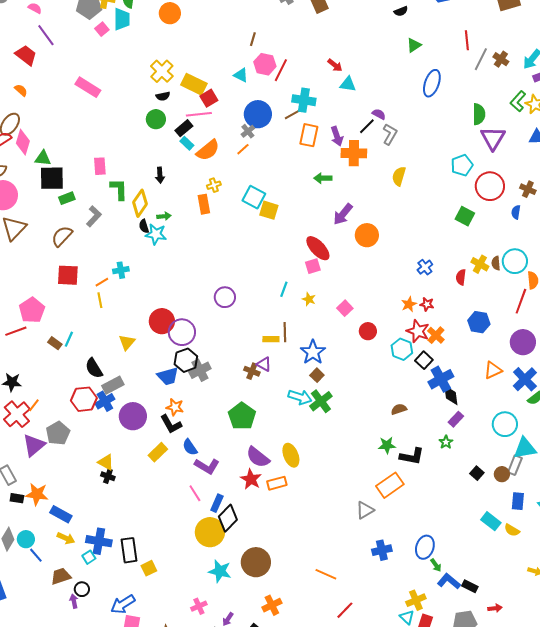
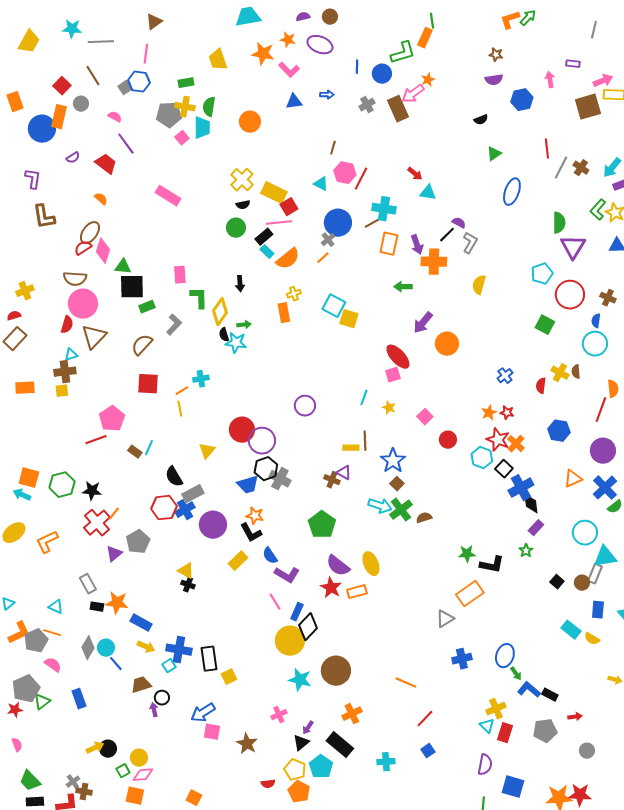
cyan circle: (515, 261) -> (595, 344), moved
gray cross: (200, 370) -> (280, 479), turned -35
brown semicircle: (399, 409) -> (424, 518), moved
purple triangle: (34, 445) -> (114, 554), size x0.7

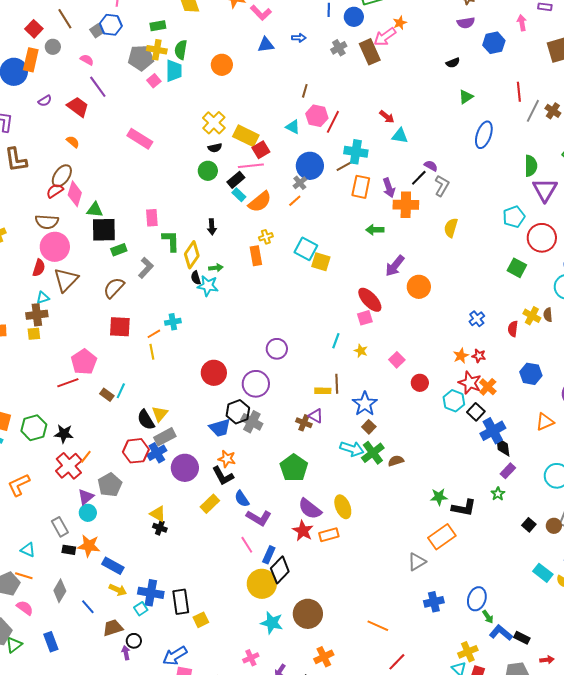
purple circle: (262, 441) -> (256, 384), moved
yellow triangle: (207, 451) -> (160, 414), moved
cyan circle: (106, 648) -> (88, 513), moved

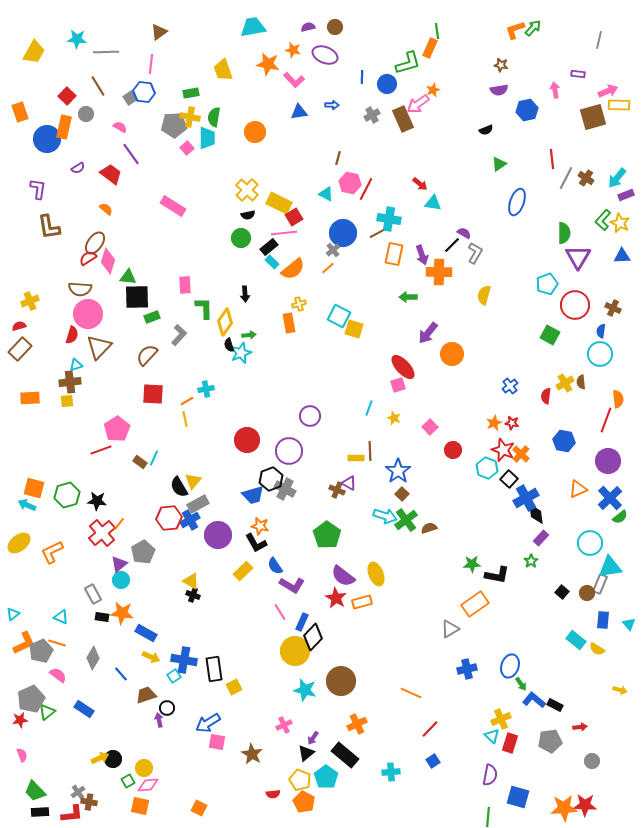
cyan star: (208, 286) -> (241, 353), turned -30
yellow cross: (532, 316) -> (565, 383), turned 30
blue rectangle: (51, 642) -> (84, 709), turned -36

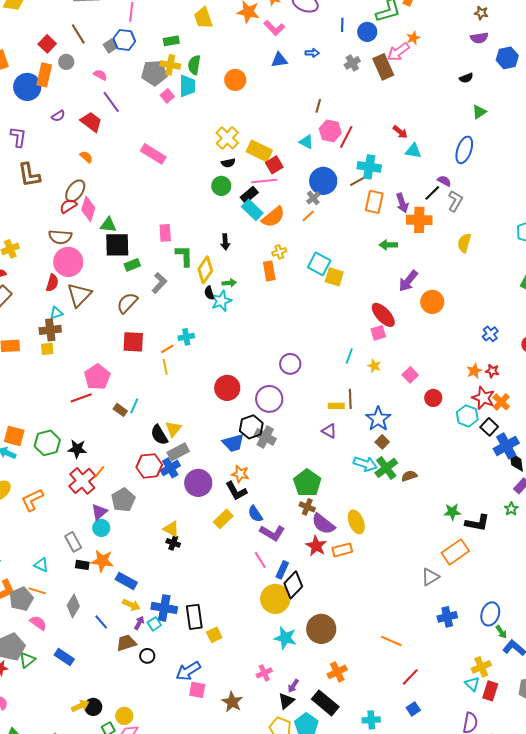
blue ellipse: (517, 202) -> (464, 150), moved
cyan rectangle: (272, 262) -> (252, 210), size x1.5
brown cross: (337, 490) -> (307, 507), moved
purple arrow: (159, 720) -> (139, 623), moved, turned 40

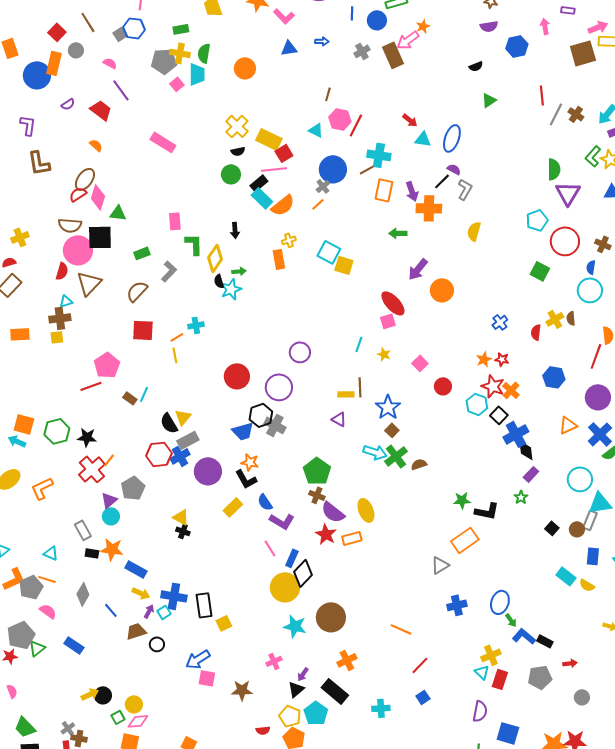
blue ellipse: (464, 150) -> (452, 138), moved
black square: (117, 245) -> (100, 237), moved
brown star: (232, 702) -> (242, 690), turned -30

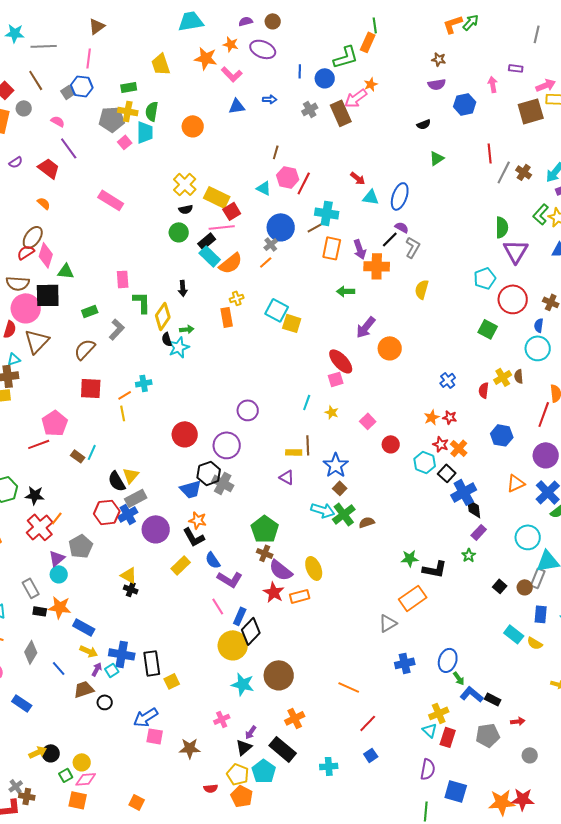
red star: (493, 386) -> (441, 444), size x0.7

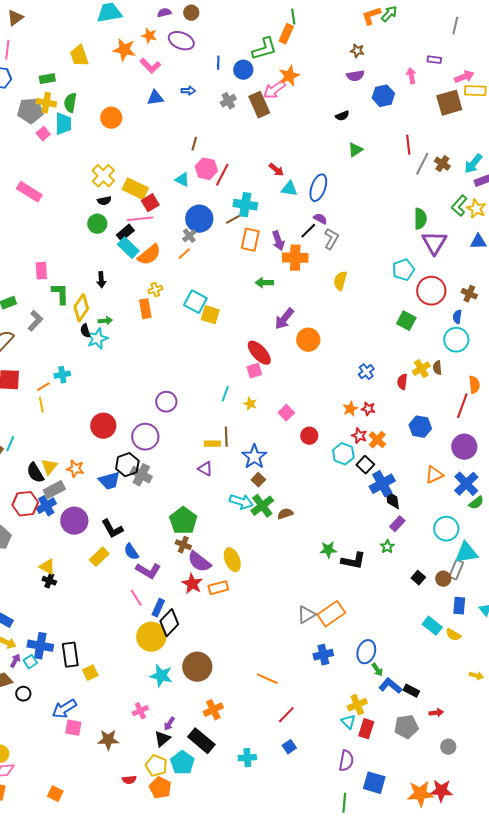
orange star: (371, 84) -> (289, 76), size x1.5
orange star: (198, 520) -> (75, 469), moved
orange rectangle: (413, 598) -> (331, 614), moved

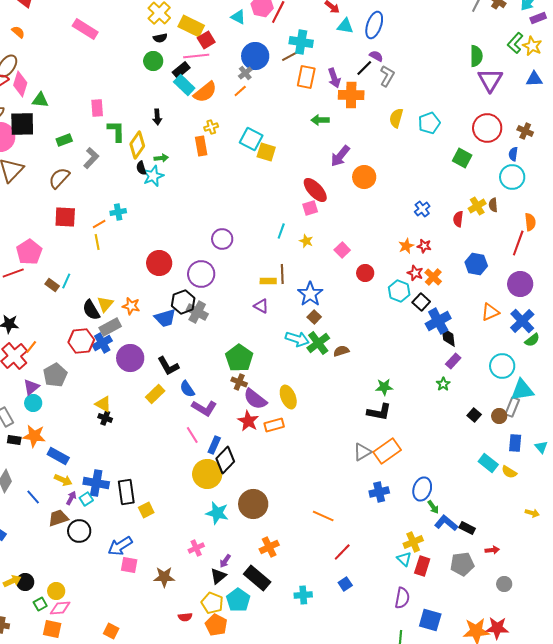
cyan pentagon: (403, 270) -> (429, 123), moved
black L-shape: (353, 561) -> (379, 412), moved
black circle: (23, 694) -> (79, 531), size x1.5

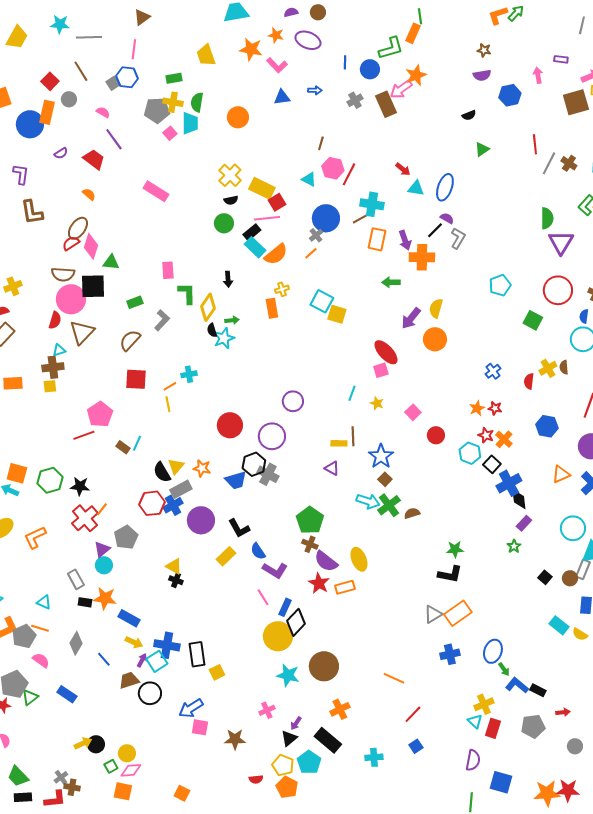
yellow semicircle: (396, 118) -> (436, 308), moved
cyan square: (86, 499) -> (157, 661), size x1.5

